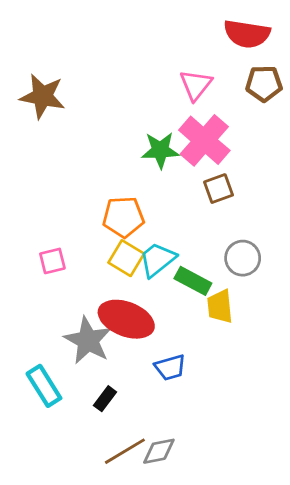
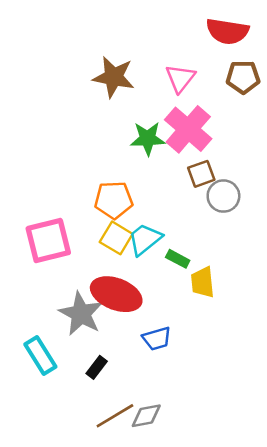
brown star: (42, 96) -> (114, 77), moved
gray circle: (243, 258) -> (223, 196), moved
pink square: (52, 261) -> (48, 241), size x1.8
green rectangle: (193, 281) -> (178, 259), size x0.7

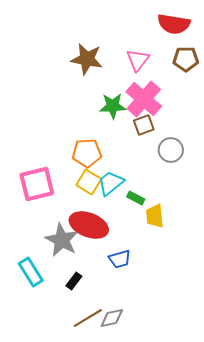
brown square: (201, 174) -> (144, 125), moved

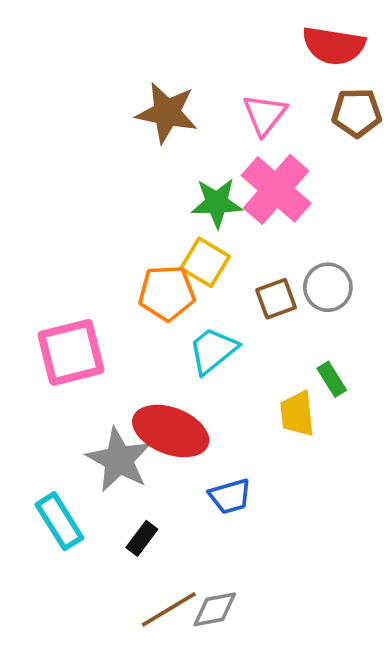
brown square: (144, 125) -> (276, 299), moved
yellow square: (89, 182) -> (205, 262), moved
green rectangle: (136, 198) -> (332, 379), moved, turned 30

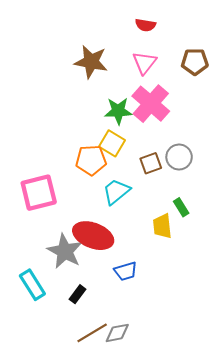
red semicircle: (334, 46) -> (146, 25), moved, size x0.6

